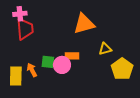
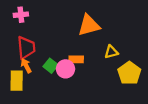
red trapezoid: (25, 29) -> (26, 48), moved
green square: (48, 62) -> (51, 66), turned 32
orange arrow: (32, 70) -> (26, 66), moved

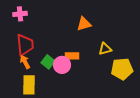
orange triangle: (89, 25) -> (84, 24), size x0.7
yellow pentagon: (129, 73) -> (122, 69), turned 30
yellow rectangle: (17, 81) -> (29, 85), moved

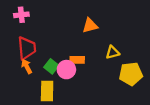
yellow rectangle: (29, 85) -> (47, 91), moved

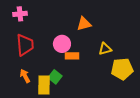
orange arrow: (27, 66) -> (25, 76), moved
green square: (51, 66) -> (55, 77), moved
pink circle: (66, 70) -> (62, 44), moved

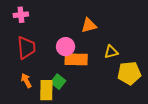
orange rectangle: (72, 56) -> (76, 59), size x1.5

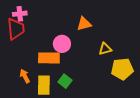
red trapezoid: (26, 48) -> (16, 29), moved
orange rectangle: (76, 59) -> (49, 58), moved
green square: (58, 82) -> (65, 81), moved

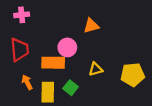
red trapezoid: (16, 29) -> (19, 50), moved
yellow triangle: (105, 49) -> (96, 69), moved

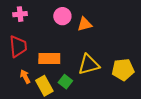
pink circle: (67, 47) -> (62, 16), moved
yellow triangle: (96, 69) -> (89, 65), size x1.6
yellow rectangle: (48, 92) -> (44, 86), turned -30

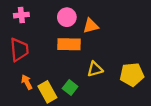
orange rectangle: (49, 58) -> (69, 44), moved
yellow triangle: (89, 65) -> (95, 69), size x0.7

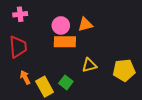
pink circle: (67, 17) -> (61, 25), moved

